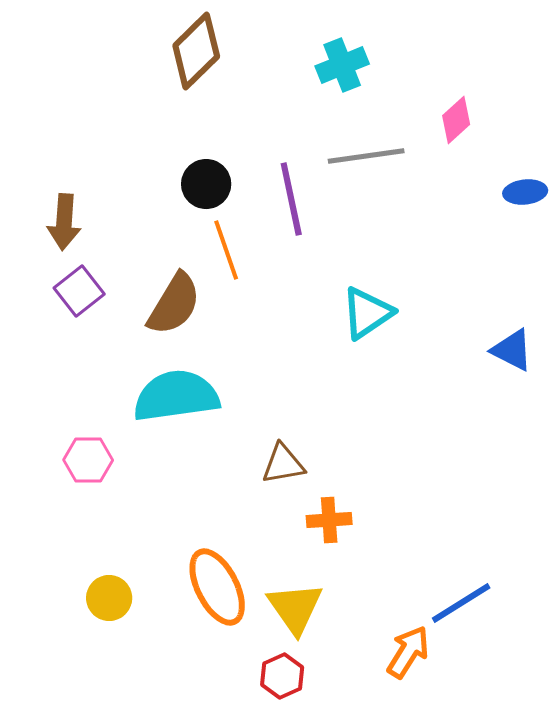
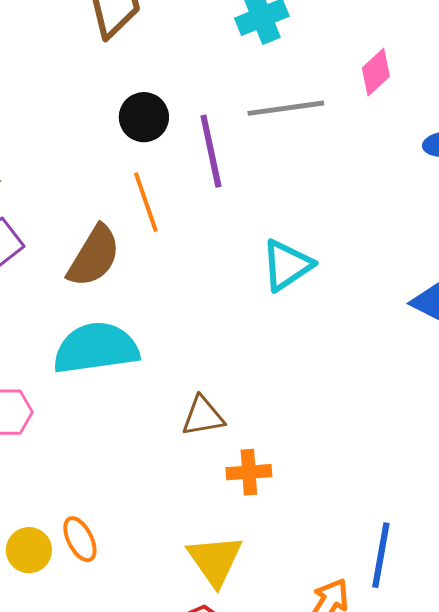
black circle: (206, 184) -> (144, 117), moved
orange ellipse: (217, 587) -> (80, 539), moved, size x0.6
blue line: (461, 603) -> (381, 555), turned -48

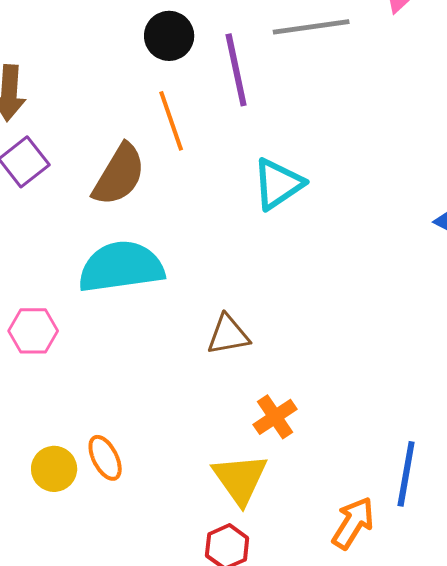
cyan triangle: (287, 265) -> (278, 184), moved
orange cross: (249, 472) -> (275, 417), moved, turned -30

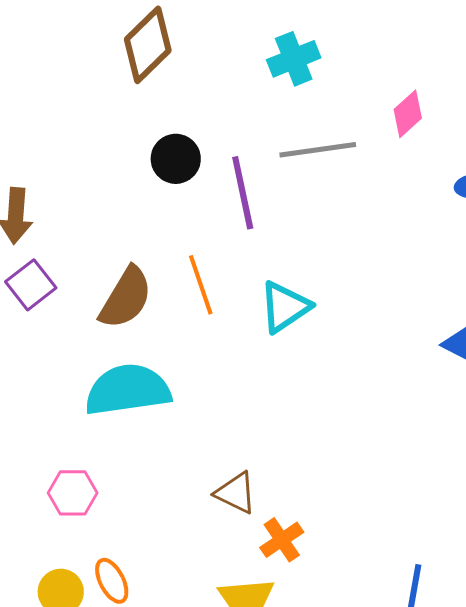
orange line: (171, 121) -> (201, 285), moved
pink hexagon: (33, 331) -> (73, 493), moved
brown triangle: (228, 335) -> (236, 493), moved, turned 36

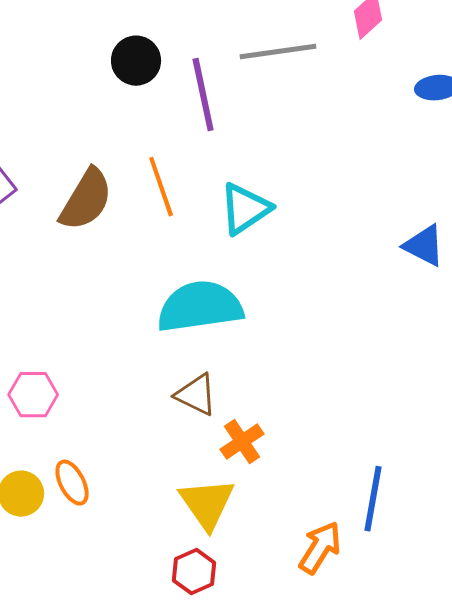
cyan semicircle: (128, 390) -> (200, 307), moved

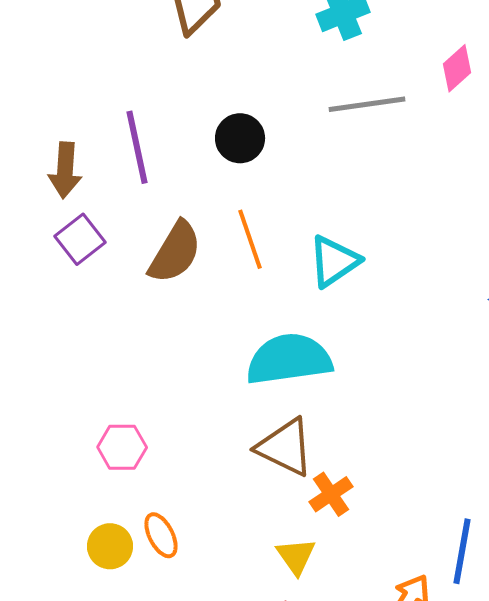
black circle: (136, 61) -> (240, 138), moved
purple line: (203, 95) -> (137, 147), moved
brown triangle: (196, 395) -> (285, 447), size x1.4
yellow triangle: (207, 504) -> (296, 556), size x0.7

